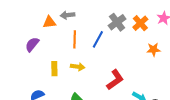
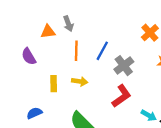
gray arrow: (68, 15) -> (68, 24), turned -104
gray cross: (117, 22) -> (124, 66), moved
purple semicircle: (32, 44) -> (29, 56), turned -70

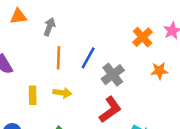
gray arrow: (68, 24) -> (49, 27), turned -140
orange triangle: (48, 32) -> (18, 16), moved

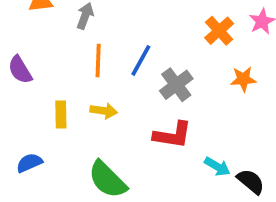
red L-shape: (110, 110) -> (173, 135), turned 44

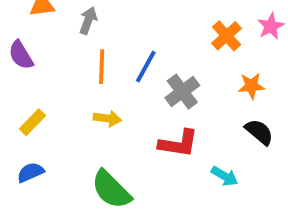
purple semicircle: (20, 70) -> (21, 55), moved
yellow rectangle: (61, 114) -> (32, 122), moved, turned 45
black semicircle: (251, 181) -> (259, 132), moved

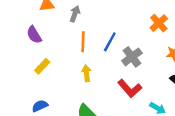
yellow arrow: (107, 118) -> (87, 73), turned -105
yellow rectangle: (32, 122) -> (42, 66), moved
red L-shape: (178, 143) -> (130, 88), turned 40

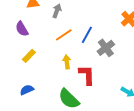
orange line: (83, 42) -> (64, 35), turned 54
red L-shape: (130, 88) -> (87, 75), moved, turned -140

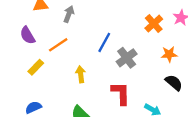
orange line: (64, 35) -> (58, 45), moved
red L-shape: (87, 75) -> (121, 93), moved

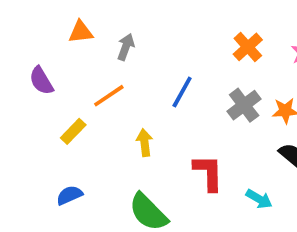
orange cross: (154, 24) -> (248, 47), moved
purple semicircle: (27, 35) -> (41, 81), moved
gray cross: (127, 58) -> (244, 105), moved

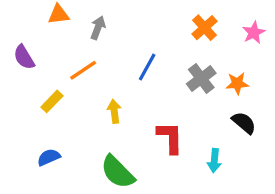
cyan arrow: (259, 199) -> (214, 161), turned 65

